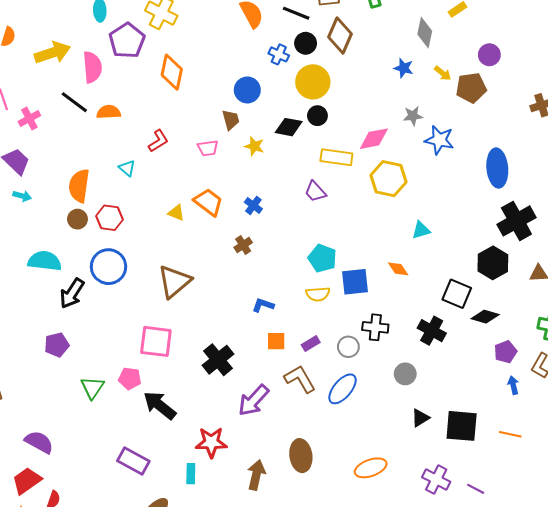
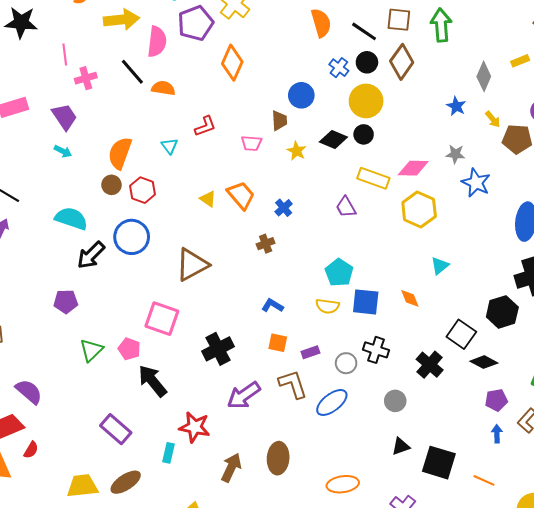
cyan triangle: (421, 230) -> (440, 266), turned -36

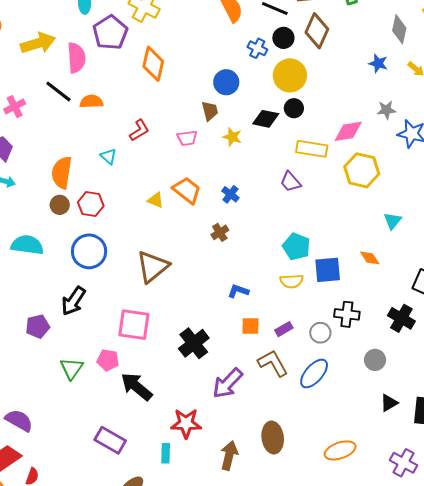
black arrow: (91, 255) -> (73, 301), moved

